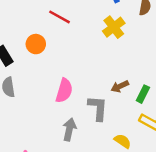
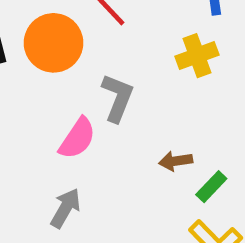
orange circle: (36, 44) -> (54, 43), size x1.6
gray L-shape: (98, 108) -> (117, 98), moved

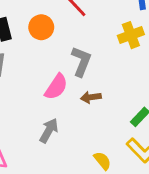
orange circle: (54, 43) -> (41, 27), size x0.7
brown arrow: (176, 161) -> (91, 97), moved

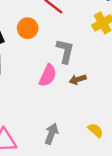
gray arrow: (49, 130) -> (51, 134), moved

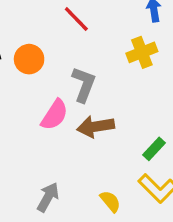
orange circle: (28, 28) -> (29, 59), moved
brown arrow: (78, 79) -> (96, 127), size x1.5

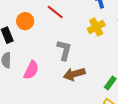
orange circle: (29, 59) -> (25, 21), moved
pink semicircle: (55, 115) -> (31, 70), moved

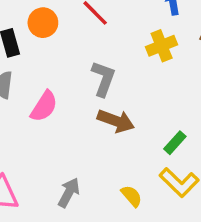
brown arrow: (74, 74) -> (116, 121), turned -150

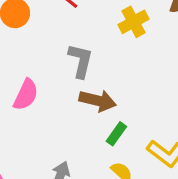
green rectangle: (175, 143) -> (116, 134), moved

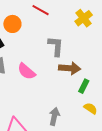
pink semicircle: (26, 95) -> (26, 71), turned 114

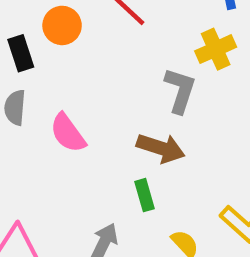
gray L-shape: (56, 46) -> (180, 90), moved
green rectangle: (84, 86) -> (144, 195), moved, turned -56

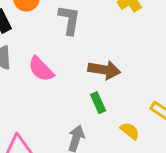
gray L-shape: (180, 90) -> (69, 20), moved

